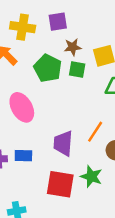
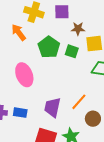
brown star: (73, 47) -> (78, 29), moved

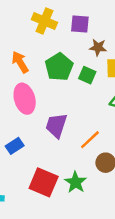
orange arrow: (19, 32) -> (20, 62), moved
purple trapezoid: (53, 107) -> (56, 125), moved
blue rectangle: (20, 113) -> (15, 146), turned -48

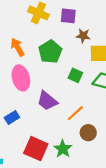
green square: (87, 75) -> (75, 75), moved
purple trapezoid: (56, 125) -> (47, 101), turned -70

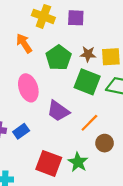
brown star: (83, 36) -> (88, 54), moved
orange arrow: (18, 47) -> (24, 43), moved
green square: (75, 75) -> (87, 82), size x1.6

